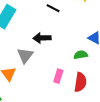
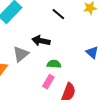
green semicircle: (81, 55) -> (54, 64), moved

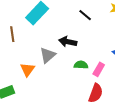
pink rectangle: (48, 82) -> (99, 69), moved

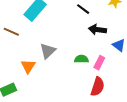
brown line: (12, 34) -> (11, 32), turned -56
black arrow: (68, 42) -> (97, 30), moved

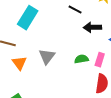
orange triangle: (28, 66) -> (19, 63), moved

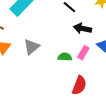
pink rectangle: (100, 60) -> (83, 53), moved

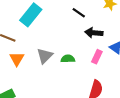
green semicircle: (65, 57) -> (68, 59), moved

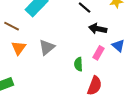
green semicircle: (68, 59) -> (78, 64), moved, turned -96

